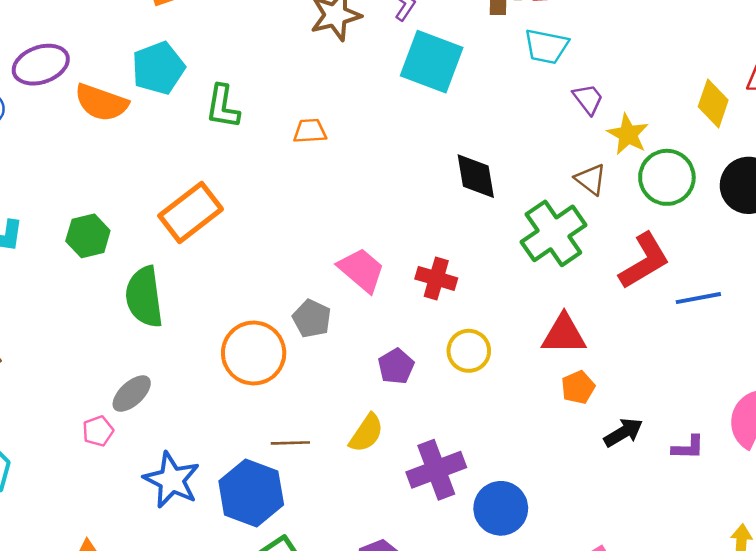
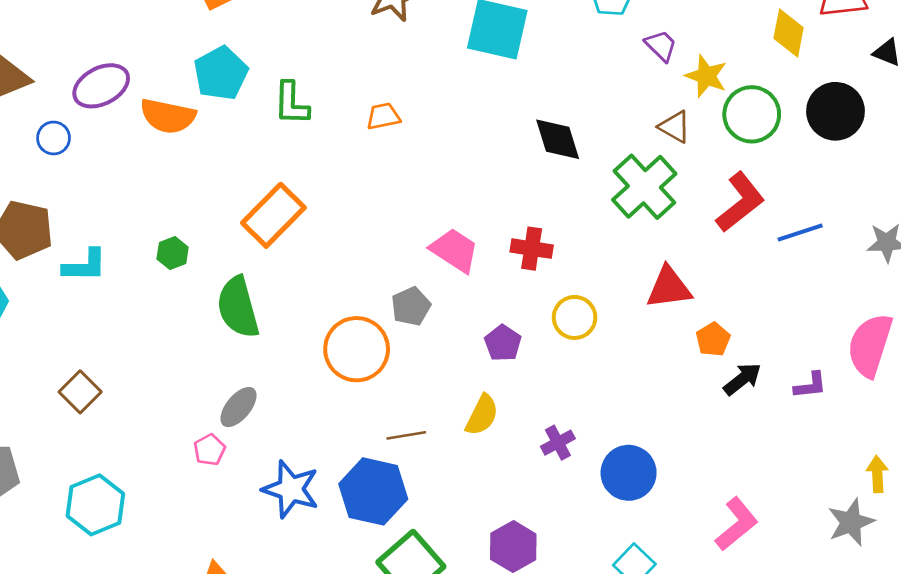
green hexagon: (88, 236) -> (173, 253), size x0.7
gray pentagon: (312, 319) -> (411, 306), turned 30
orange pentagon: (578, 387) -> (713, 339), moved
purple cross: (436, 470) -> (558, 443), size x0.6

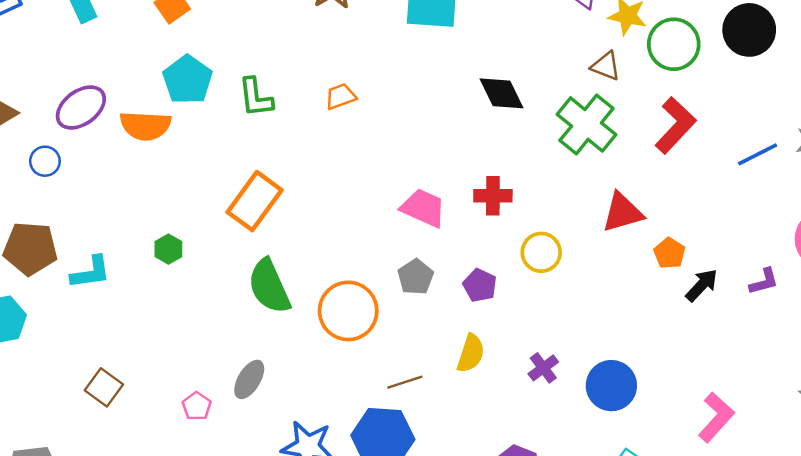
blue line: (800, 232) -> (758, 154), moved
gray pentagon: (411, 306) -> (416, 277), moved
green semicircle: (238, 307) -> (269, 286), moved
pink pentagon: (209, 450) -> (197, 406), moved

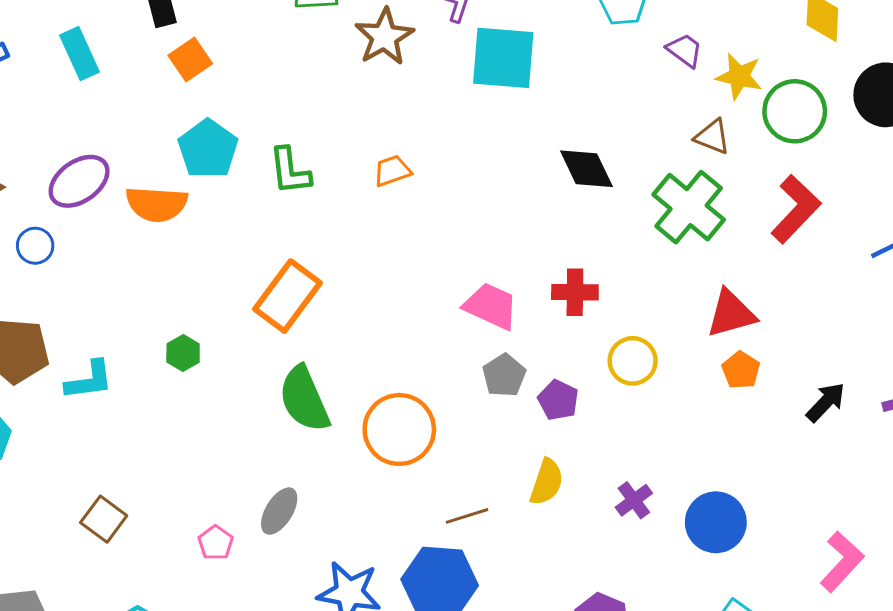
orange pentagon: (670, 253) -> (741, 370), moved
gray pentagon: (416, 277) -> (504, 375), moved

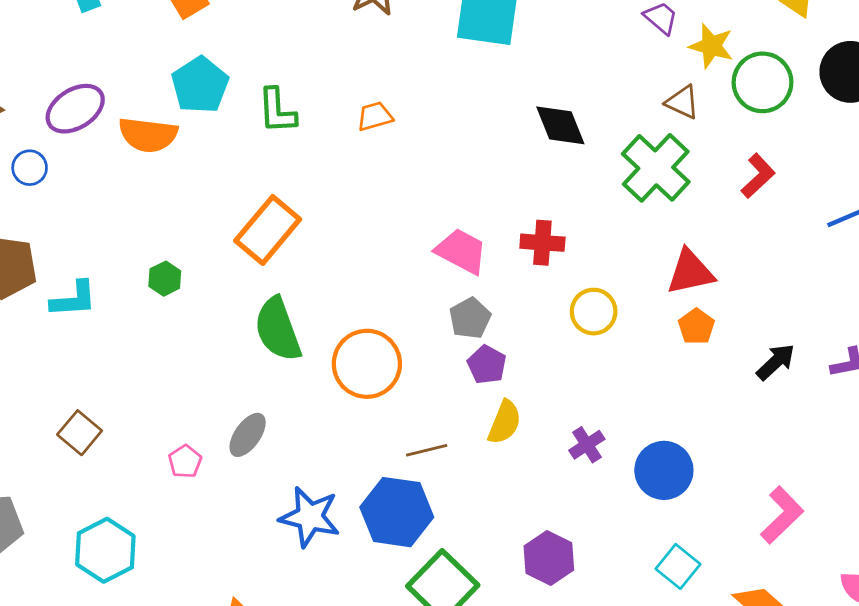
red L-shape: (796, 209) -> (758, 176), size x0.7
purple pentagon: (558, 400) -> (487, 365), moved

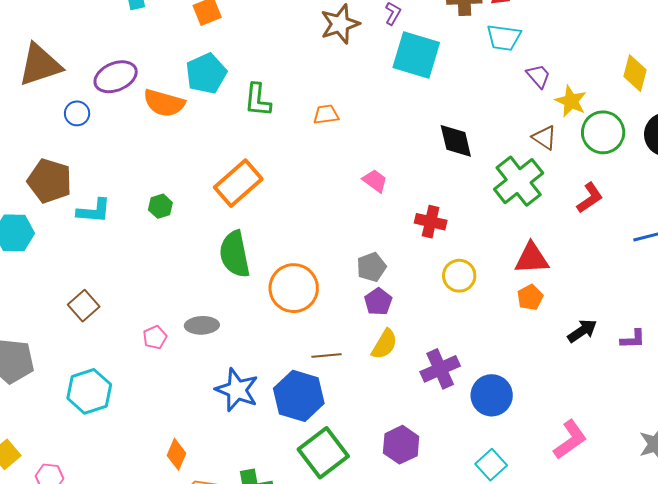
pink trapezoid: (461, 251) -> (375, 181), moved, size x0.7
gray ellipse: (248, 435) -> (202, 325), turned 44
purple cross: (587, 445) -> (440, 369), size x1.5

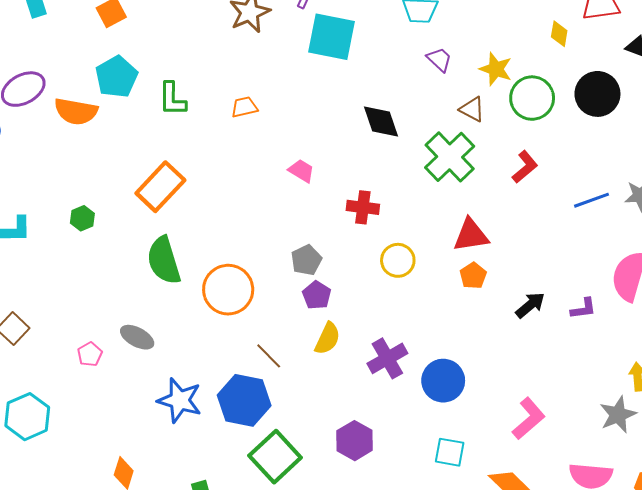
yellow diamond: (635, 73) -> (559, 34), size x0.7
purple trapezoid: (538, 76) -> (439, 59), moved
gray ellipse: (202, 325) -> (137, 337), turned 36
brown line: (327, 356) -> (269, 356), turned 56
cyan square: (491, 465) -> (450, 452), turned -32

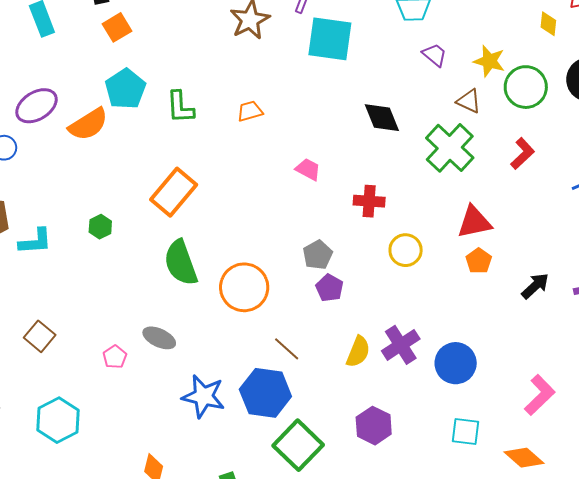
orange semicircle: (76, 111) -> (88, 124), turned -39
yellow semicircle: (327, 338) -> (358, 352), moved

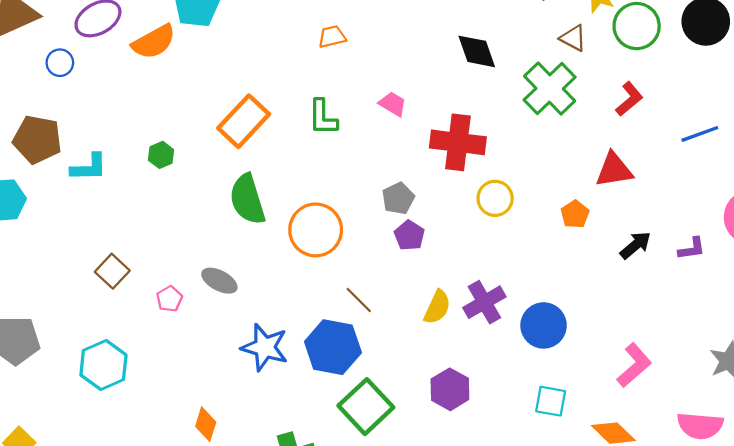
green L-shape: (180, 107) -> (323, 117), moved
red cross: (369, 201) -> (458, 142), size x1.6
red triangle: (474, 222) -> (614, 170), moved
brown square: (40, 336) -> (112, 271), moved

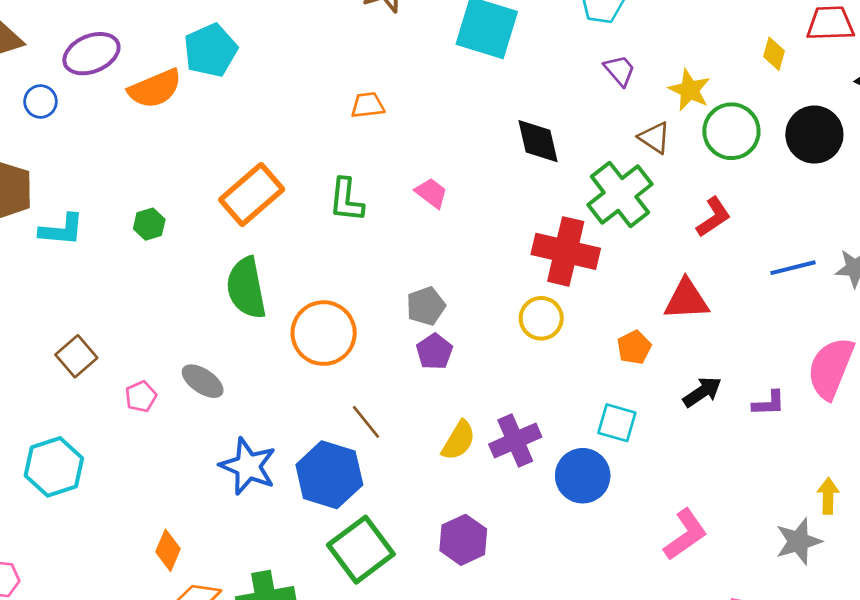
red cross: (458, 142) -> (566, 251), moved
cyan square: (551, 401) -> (617, 423), moved

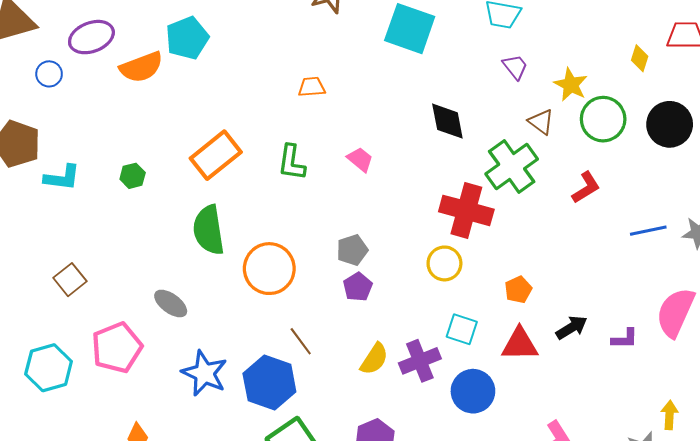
red triangle: (686, 300) -> (520, 344), moved
pink pentagon: (141, 397) -> (117, 348), moved, size x2.0
cyan square: (617, 423) -> (462, 329), moved

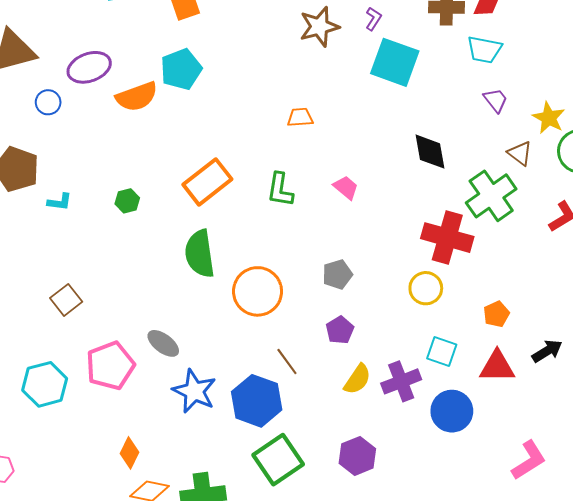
cyan L-shape: (62, 178) -> (60, 202), size x0.7
purple pentagon: (358, 287) -> (340, 330), moved
gray ellipse: (171, 303) -> (163, 343), moved

